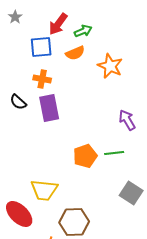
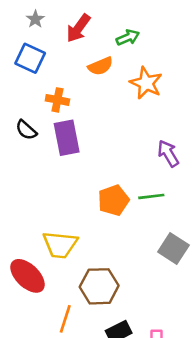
gray star: (15, 17) -> (35, 19), moved
green arrow: (83, 31) -> (128, 37), moved
blue square: (41, 47) -> (30, 58), moved, turned 30

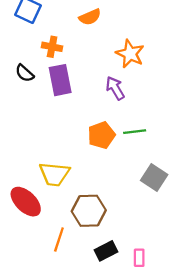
orange star: (146, 83) -> (130, 54), moved
purple arrow: (168, 153) -> (115, 88), moved

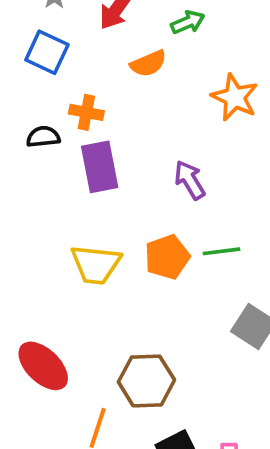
orange star: (130, 54) -> (235, 97), moved
black semicircle: (25, 73) -> (43, 137), moved, turned 132
yellow trapezoid: (54, 174) -> (96, 264), moved

